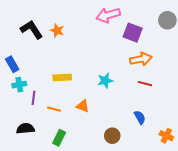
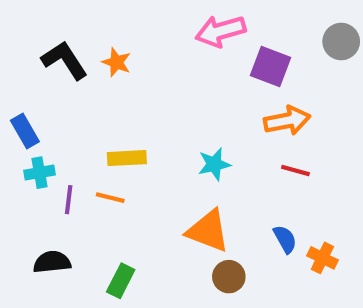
orange triangle: (83, 106) -> (208, 231), moved, size x1.6
orange line: (54, 109) -> (110, 198), moved
orange cross: (166, 136) -> (322, 258), moved

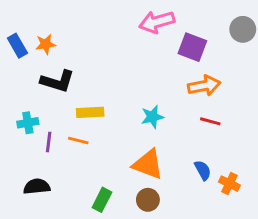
black L-shape: (64, 60) -> (57, 81), moved, turned 140
orange star: (116, 62) -> (46, 44), moved, turned -30
blue rectangle: (25, 131) -> (17, 46), moved
brown circle: (229, 277) -> (148, 200), moved
green rectangle: (121, 281) -> (102, 200), moved

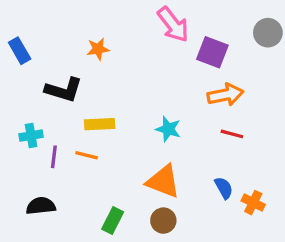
pink arrow: (157, 22) -> (173, 25), turned -112
orange star: (46, 44) -> (98, 49), moved
cyan star: (152, 117) -> (168, 129), turned 30

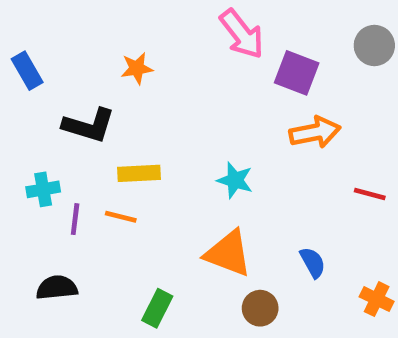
red line: (232, 134) -> (370, 194), moved
orange cross: (253, 203) -> (377, 299), moved
brown circle: (163, 221) -> (260, 308), moved

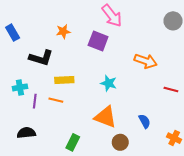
purple square: (297, 73) -> (98, 41), moved
orange arrow: (315, 132) -> (146, 61), turned 30

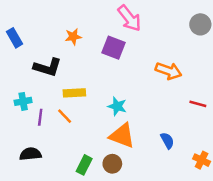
cyan star: (109, 83) -> (117, 106), moved
orange line: (56, 100) -> (65, 116), turned 32
brown circle: (120, 142) -> (112, 164), moved

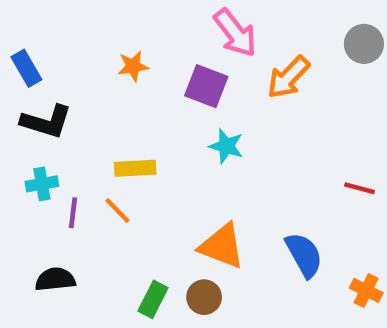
black L-shape: (48, 67) -> (46, 122), moved
orange arrow: (169, 71) -> (288, 77), moved, turned 115
cyan star: (117, 106) -> (226, 146), moved
blue semicircle: (167, 141) -> (304, 255), size x1.5

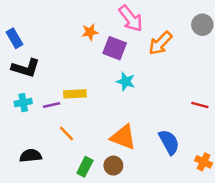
orange star: (133, 66) -> (90, 32), moved
orange line: (117, 210) -> (66, 133), moved
purple line: (73, 213) -> (52, 105), moved, turned 70

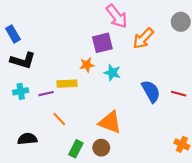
orange star: (90, 32) -> (87, 65), moved
purple square: (115, 48) -> (102, 43), turned -35
blue semicircle: (169, 142) -> (151, 91), moved

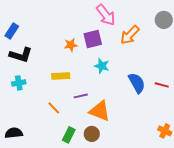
blue rectangle: (13, 34) -> (12, 31), turned 63
orange star: (87, 65) -> (71, 45), moved
purple line: (46, 94) -> (81, 96), moved
black semicircle: (27, 139) -> (14, 133), moved

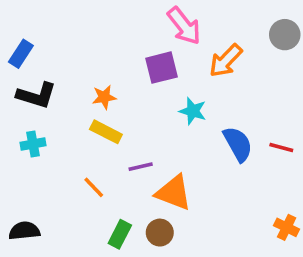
orange star: (71, 45) -> (104, 97), moved
cyan star: (102, 66) -> (193, 111), moved
yellow rectangle: (61, 76) -> (106, 132), turned 30

